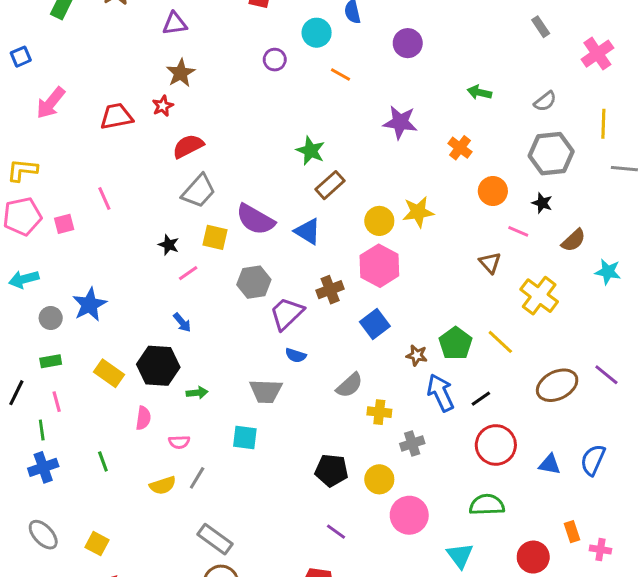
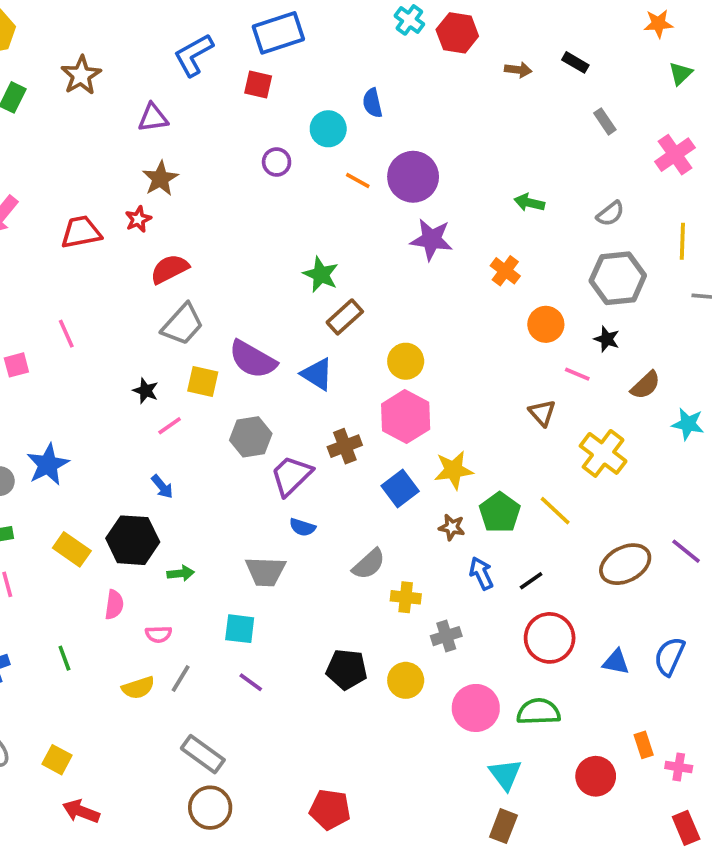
purple circle: (408, 43) -> (413, 177), moved, size x1.4
yellow star: (418, 212) -> (454, 470), moved
blue arrow: (441, 393) -> (481, 573), size x0.7
pink circle: (409, 515) -> (476, 708), moved
purple line: (336, 532) -> (251, 682), moved

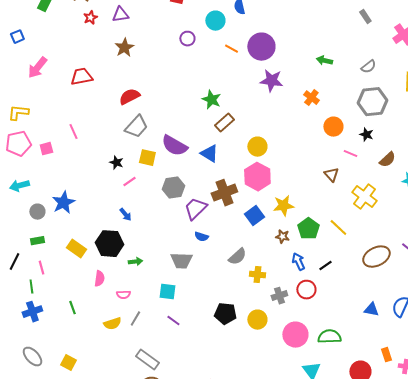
red star: (138, 219) -> (90, 18), moved
brown cross: (345, 446) -> (224, 193), size x1.4
red circle: (550, 638) -> (306, 290), moved, size x0.7

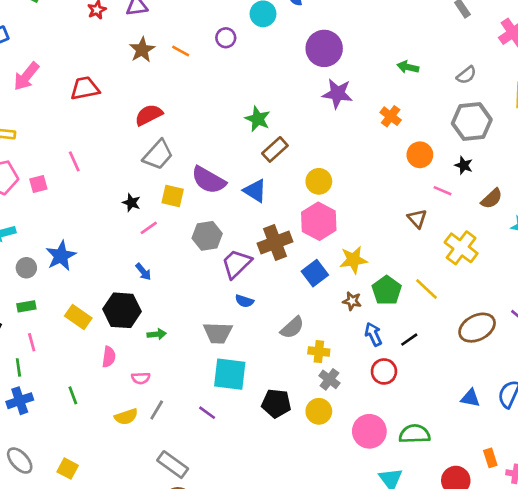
orange line: (231, 49) -> (181, 51), moved
cyan square: (167, 292) -> (230, 374), moved, size x1.5
gray cross: (279, 296) -> (329, 379), moved, turned -35

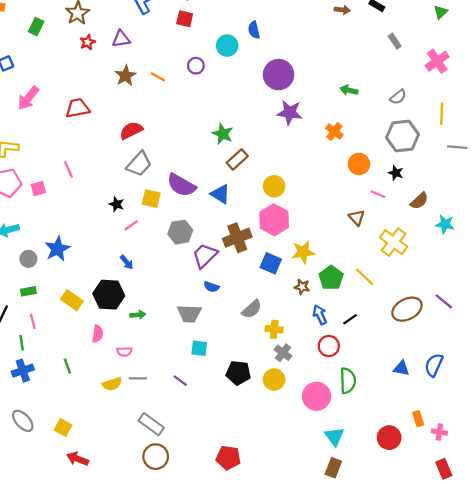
blue square: (315, 273) -> (271, 263), turned -30
cyan square: (230, 374) -> (199, 348), size x0.6
gray line: (157, 410) -> (138, 378), turned 60
green semicircle: (415, 434) -> (348, 381), moved, turned 90

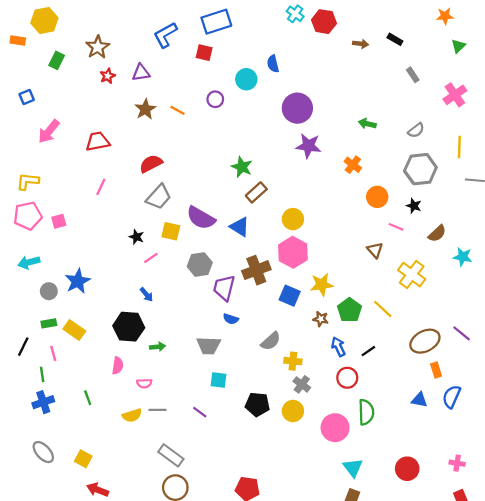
pink line: (69, 170) -> (101, 187), moved, turned 49
purple trapezoid: (205, 256) -> (224, 288), turned -32
yellow rectangle: (72, 300) -> (74, 330), moved
orange rectangle: (418, 419) -> (436, 370), moved

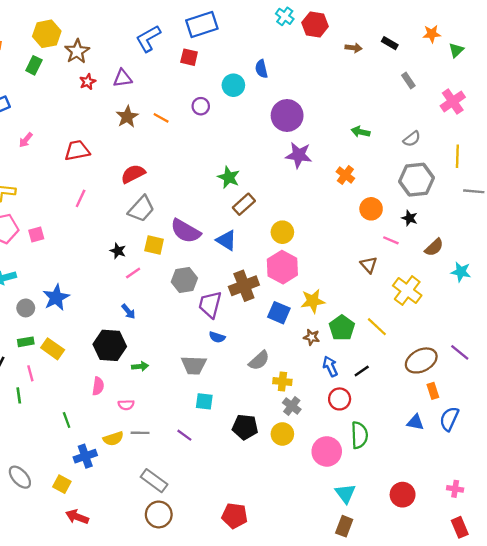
orange star: (445, 16) -> (432, 34), moved
yellow hexagon: (44, 20) -> (47, 34), moved
pink arrow: (49, 131) -> (26, 140), size x0.6
blue cross: (43, 402) -> (85, 456), moved

